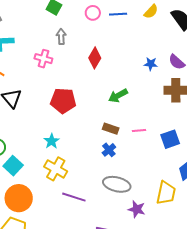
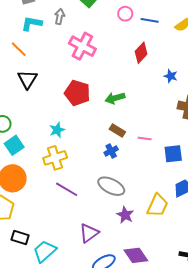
gray arrow: (61, 37) -> (60, 16), moved
red diamond: (95, 58) -> (141, 53), moved
pink cross: (43, 59) -> (82, 46), moved, size x1.5
green arrow: (118, 96) -> (115, 98), moved
yellow cross: (56, 169) -> (55, 158), turned 30

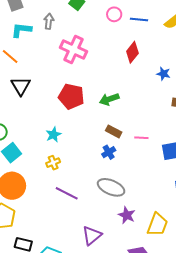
yellow cross: (55, 158) -> (53, 163), size x0.6
yellow trapezoid: (157, 205) -> (157, 225), moved

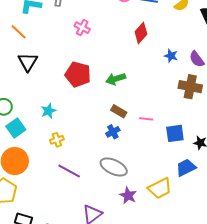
pink cross: (73, 49) -> (82, 28), size x0.6
cyan star: (53, 135) -> (48, 111), moved
yellow trapezoid: (157, 225) -> (160, 188), moved, turned 40

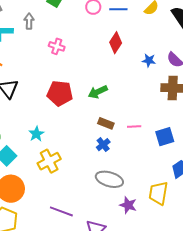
yellow cross: (57, 140) -> (49, 161), size x1.6
purple line: (69, 171) -> (61, 211), moved
yellow trapezoid: (160, 188) -> (158, 193), turned 135

